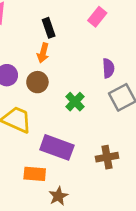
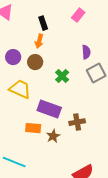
brown cross: (107, 157) -> (77, 122), moved
brown star: (58, 196) -> (53, 136), moved

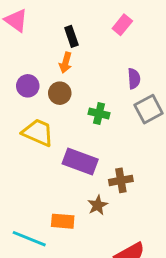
green cross: (62, 76) -> (99, 114), turned -32
orange rectangle: (33, 128) -> (63, 221), moved
brown star: (53, 136) -> (98, 205), moved

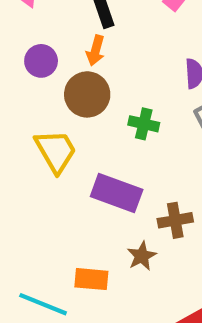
purple circle: (28, 86) -> (41, 61), moved
brown circle: (60, 93) -> (87, 94), size x1.4
yellow trapezoid: (38, 132) -> (56, 151), turned 36

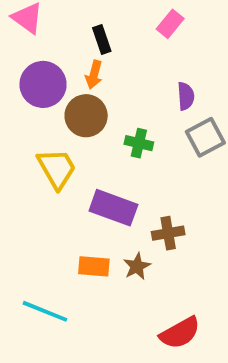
purple circle: (41, 61) -> (43, 84), size x1.5
orange rectangle: (91, 279) -> (94, 266), moved

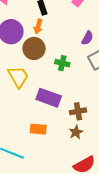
purple semicircle: (186, 96) -> (87, 38), turned 32
brown star: (137, 266) -> (76, 132), moved

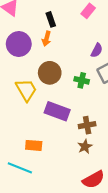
brown circle: (34, 48) -> (50, 73), moved
green cross: (62, 63) -> (82, 80), moved
orange rectangle: (38, 129) -> (34, 145), moved

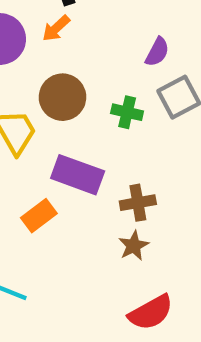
orange arrow: (46, 39) -> (56, 28), turned 32
orange rectangle: (34, 145) -> (39, 216), moved, turned -42

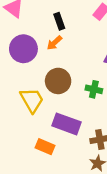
orange rectangle: (39, 216) -> (45, 147), turned 60

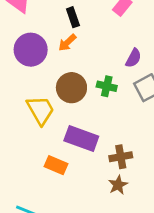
green cross: (94, 89) -> (107, 86), moved

